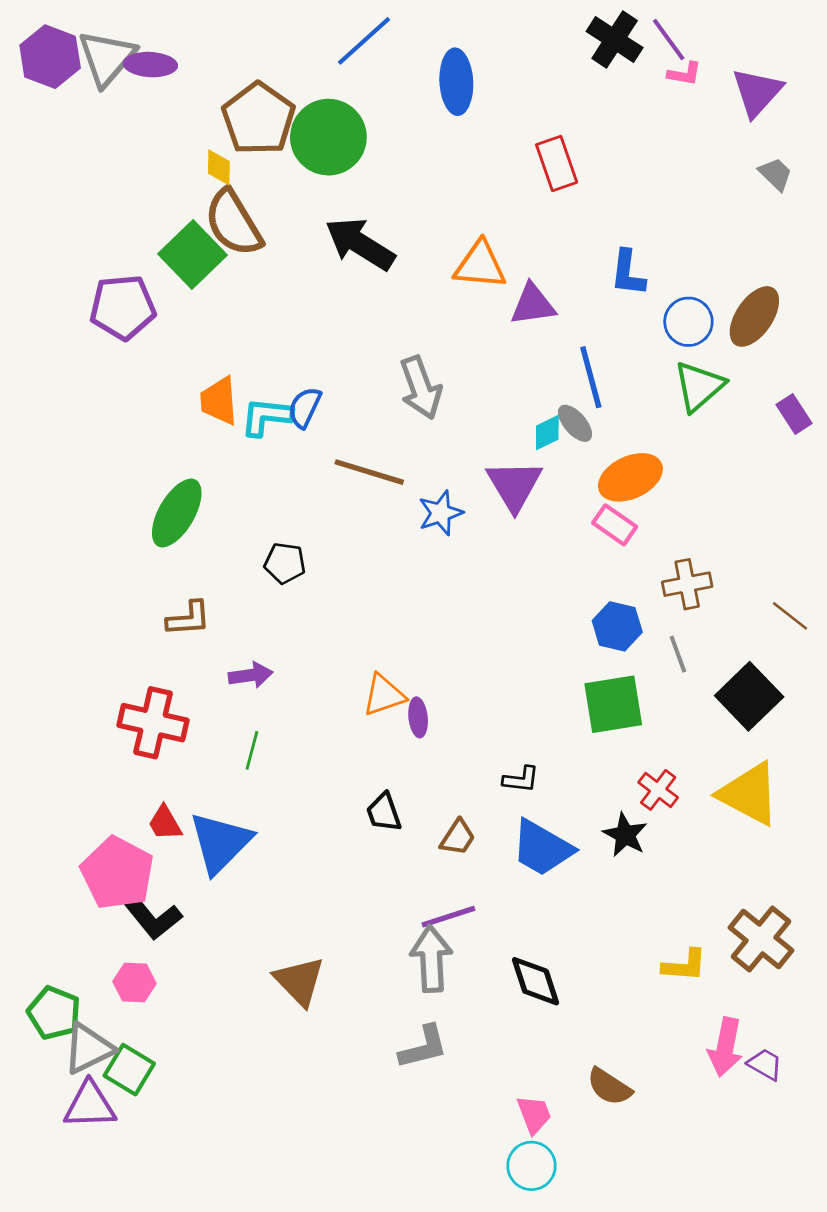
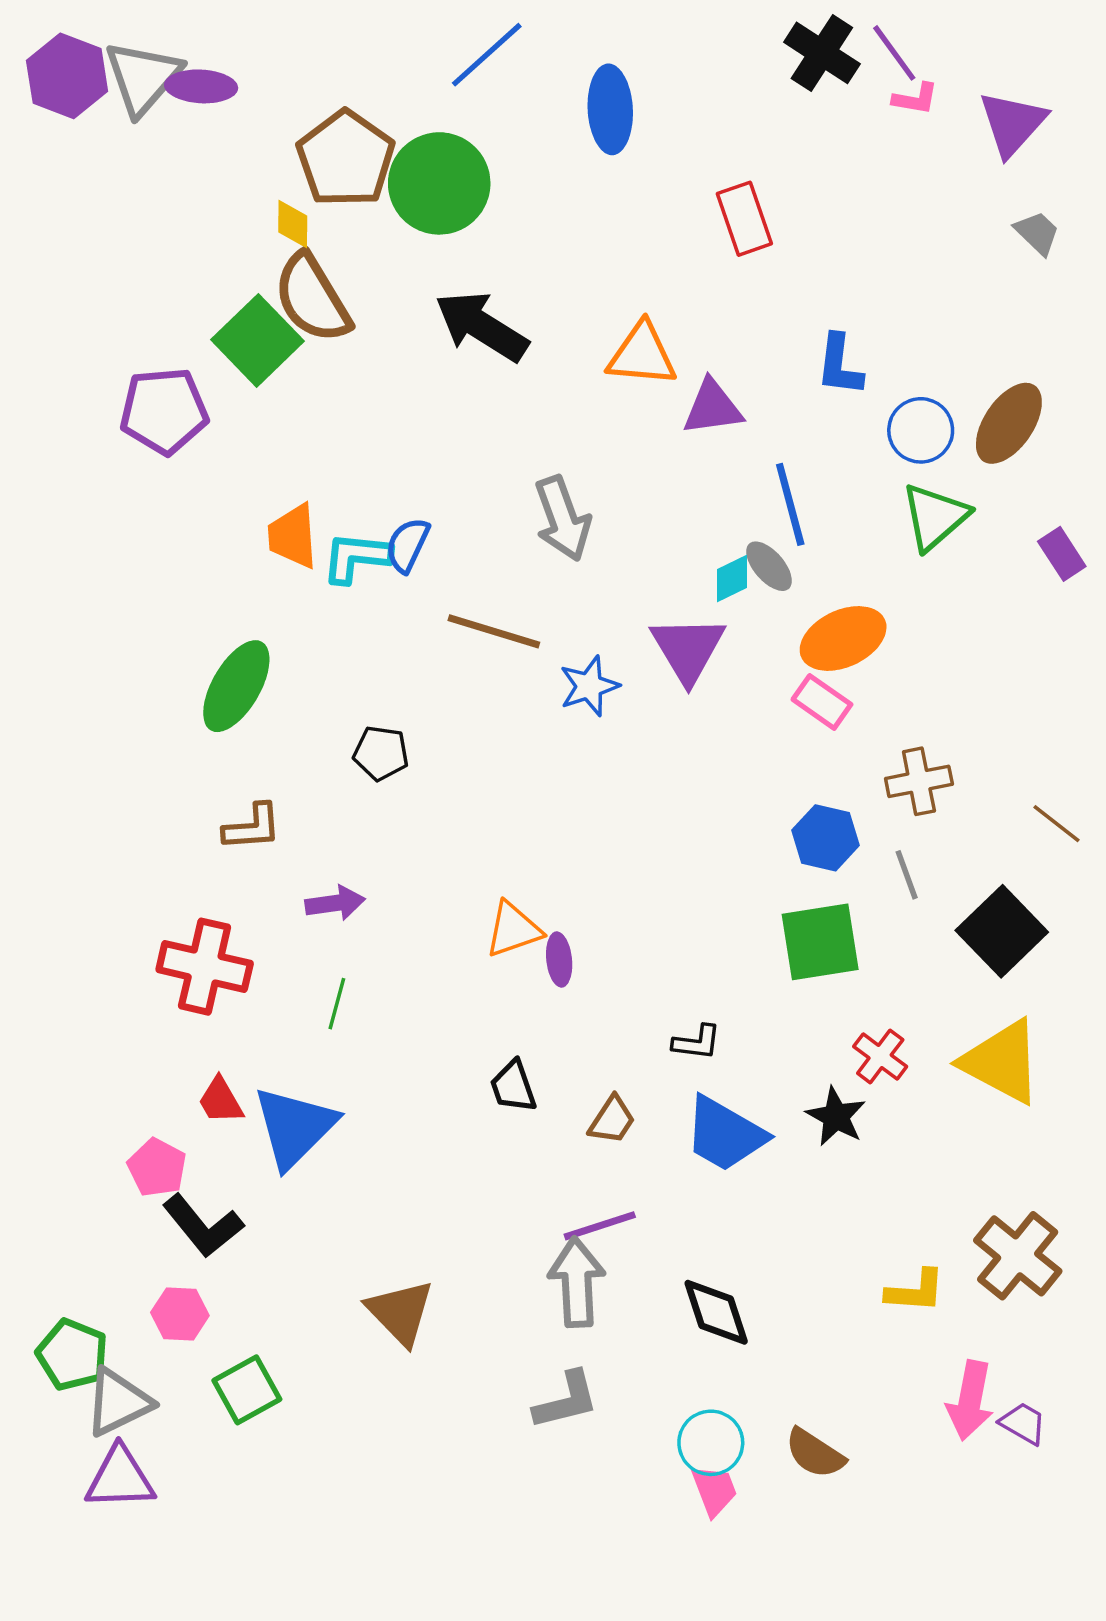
pink pentagon: (117, 873) -> (157, 1168), size x0.6
green square: (129, 1070) -> (247, 1390), moved, turned 30
cyan circle: (532, 1166) -> (711, 1443), moved

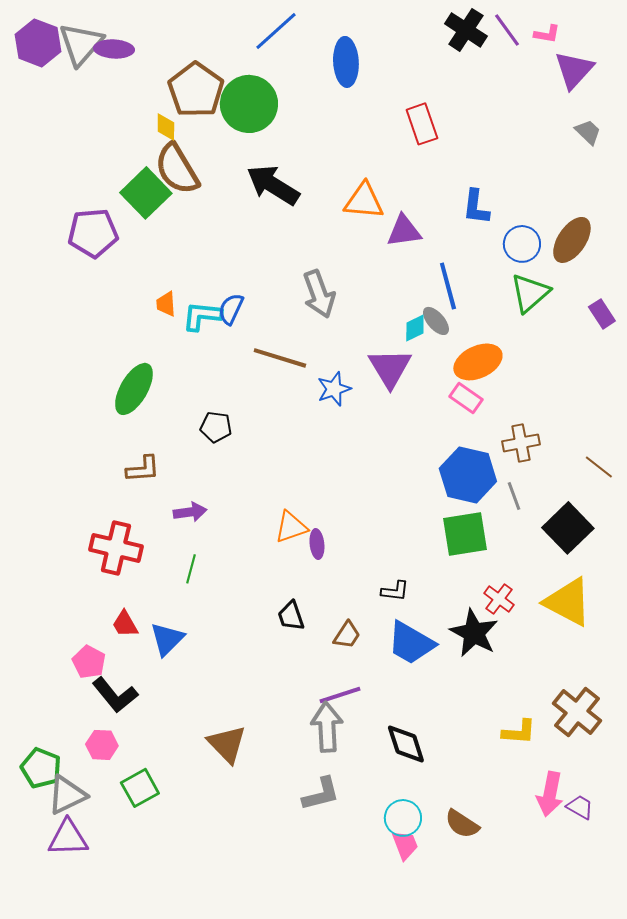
pink L-shape: (915, 99) -> (547, 34), moved
orange trapezoid: (293, 536) -> (166, 304), size x0.7
blue hexagon: (825, 838) -> (468, 475), size x1.5
black star: (836, 1116) -> (474, 633), size x1.4
blue triangle: (295, 1127) -> (167, 639), size x0.7

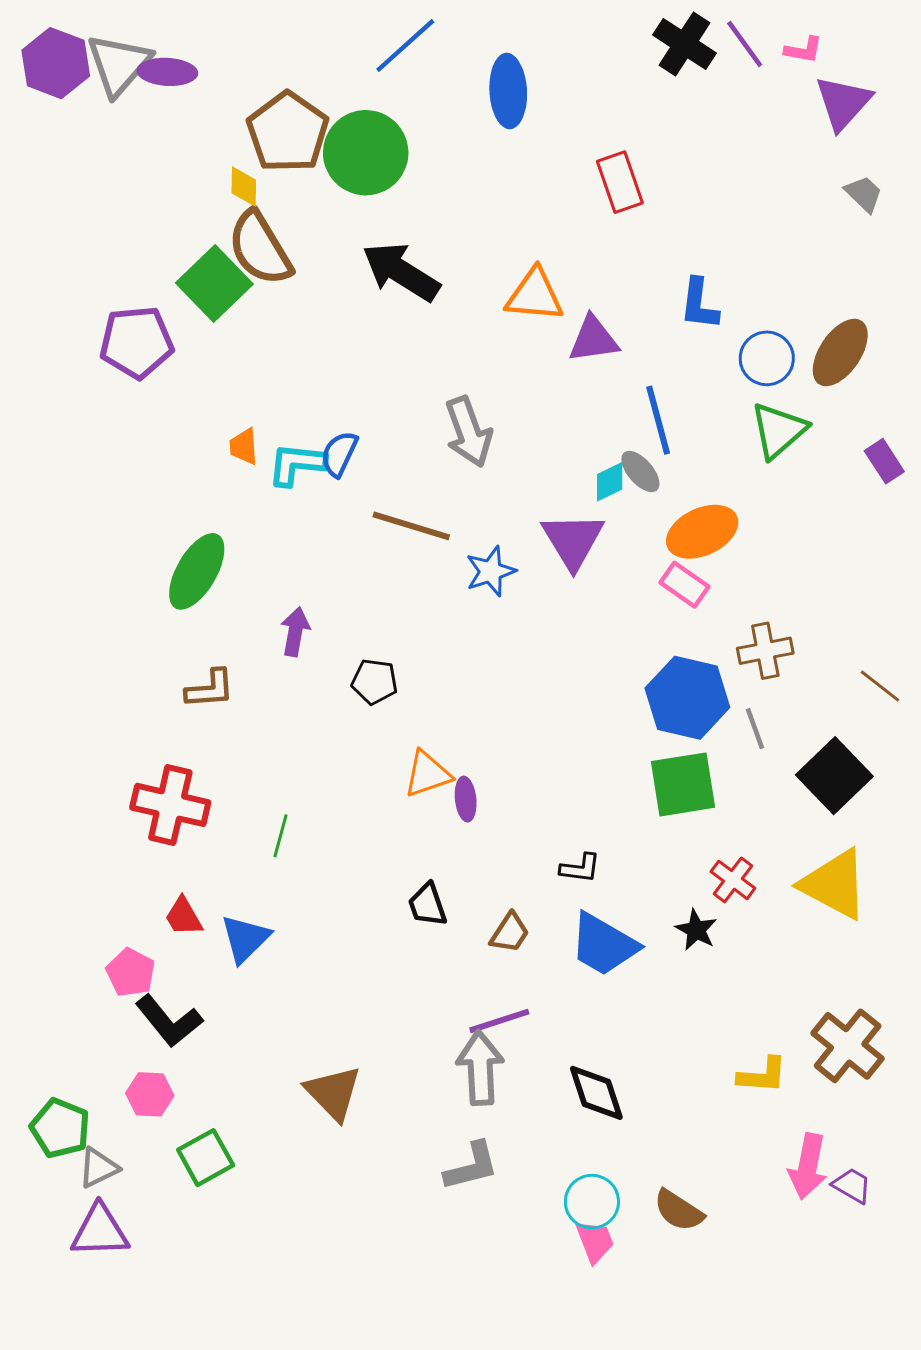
black pentagon: (216, 427) -> (375, 682), moved
purple arrow: (190, 512) -> (295, 632), moved, turned -72
black star: (474, 633) -> (696, 930), size x0.6
gray triangle: (67, 795) -> (98, 1168), size x0.7

